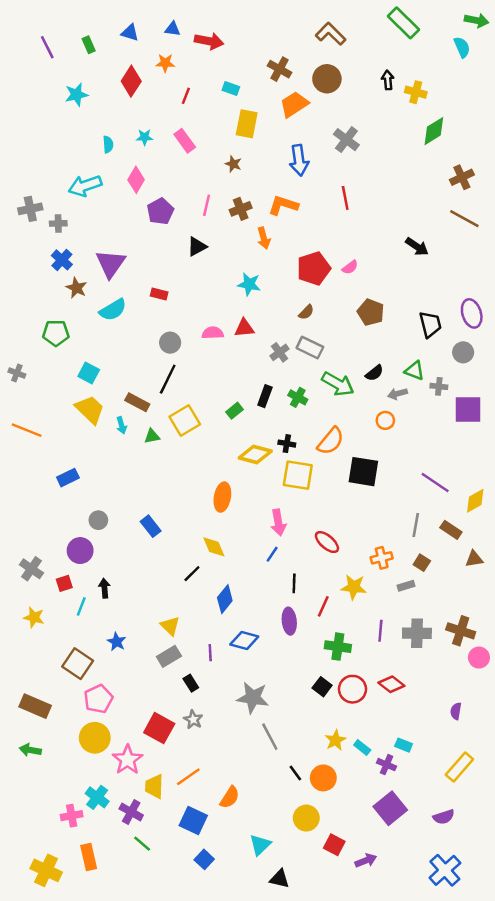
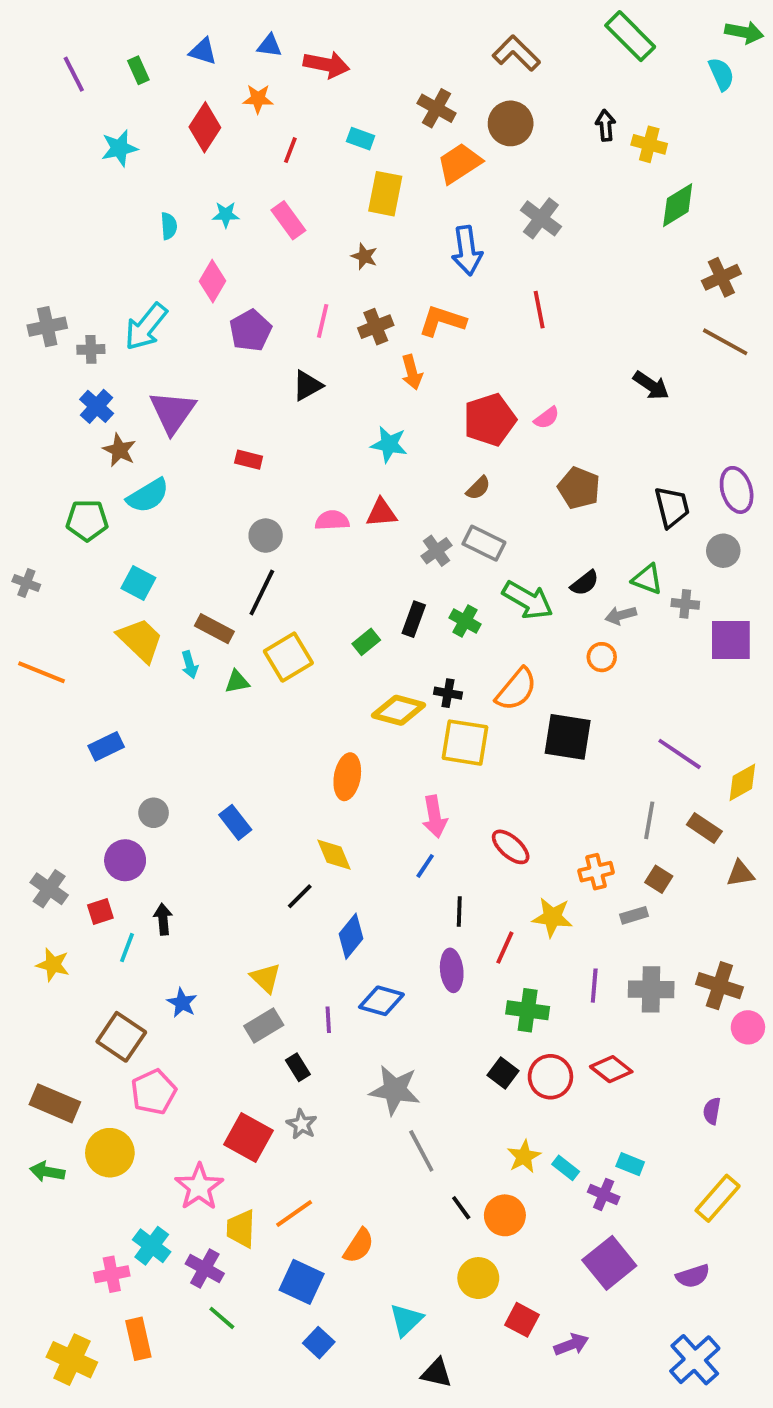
cyan arrow: (85, 186) -> (146, 327), moved, turned -32
cyan semicircle: (113, 310) -> (148, 496), moved
yellow circle: (95, 738) -> (110, 1153), moved

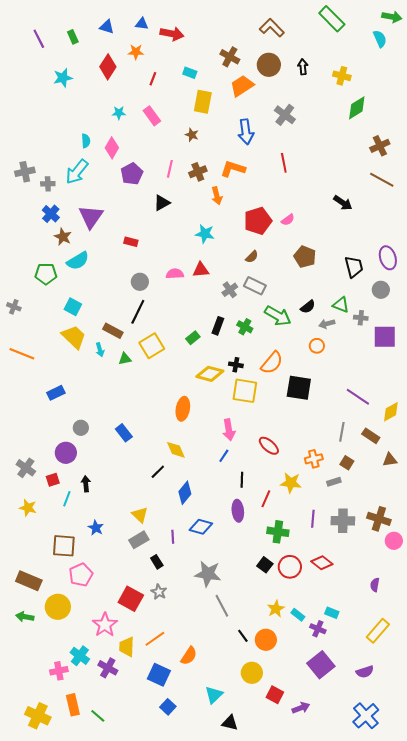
black arrow: (606, 125) -> (303, 67), moved
cyan semicircle: (169, 226) -> (86, 141), moved
brown square: (121, 1037) -> (64, 546), turned -30
green line: (222, 1318) -> (98, 716), moved

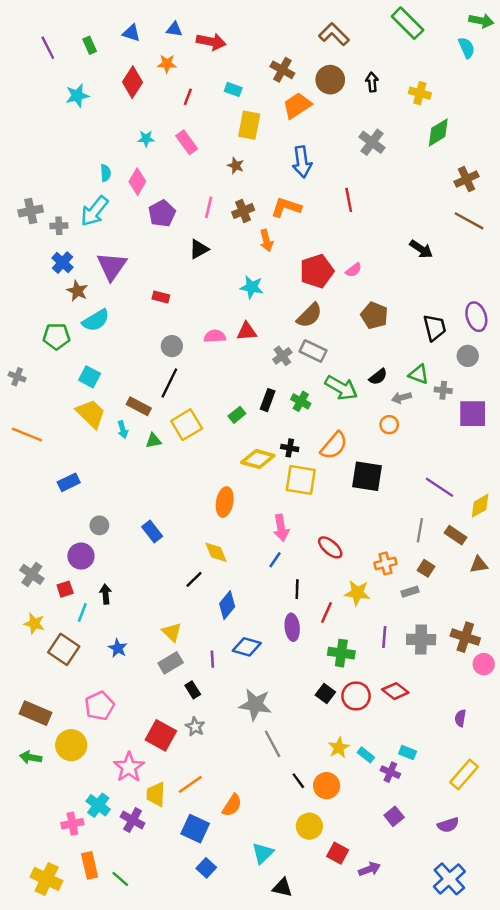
gray cross: (285, 115) -> (372, 142), moved
brown semicircle: (252, 257) -> (309, 315), size x1.6
brown square: (64, 546) -> (64, 649), moved, turned 30
purple square: (321, 665) -> (394, 816), size x0.6

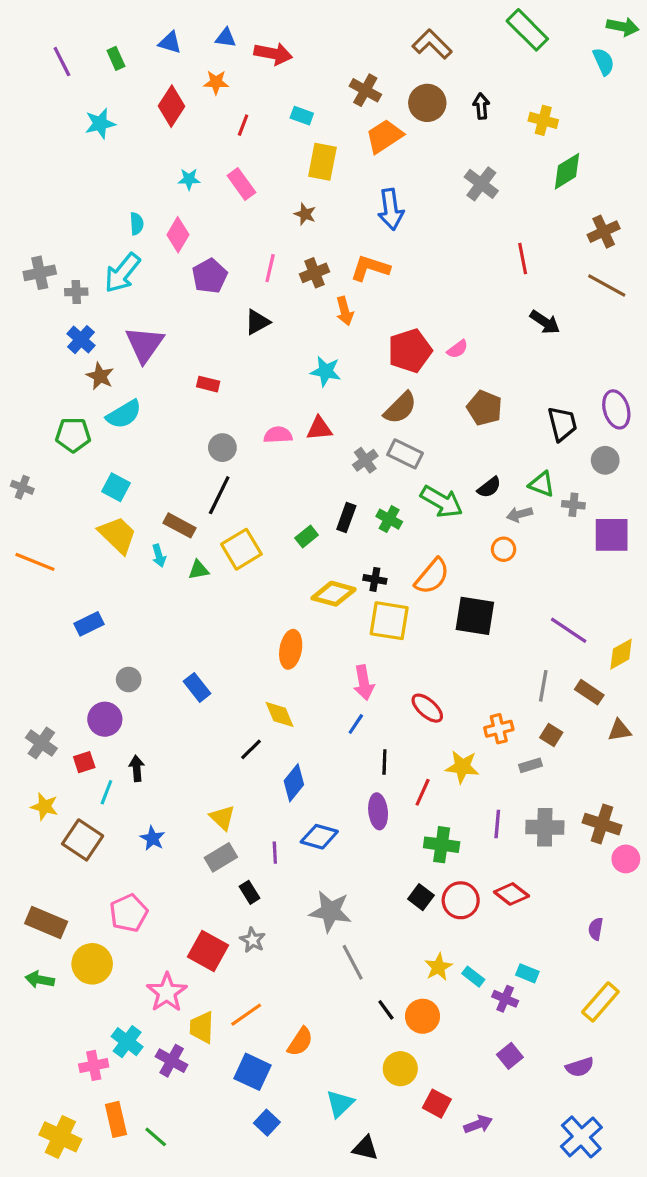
red line: (349, 200) -> (523, 259), moved

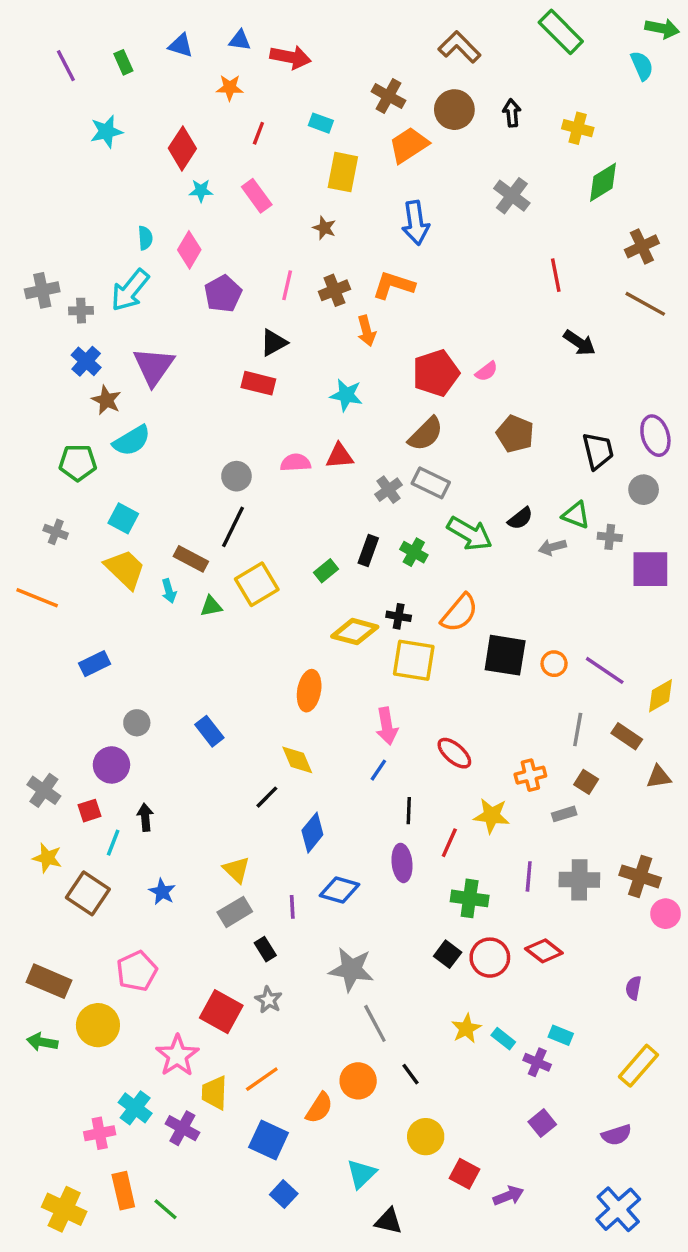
red diamond: (172, 106) -> (182, 148), moved
red rectangle: (208, 384) -> (258, 383), moved, size x1.4
gray cross: (22, 487) -> (56, 532), moved
orange circle: (504, 549) -> (554, 664), moved
orange circle: (423, 1016) -> (358, 1081), moved

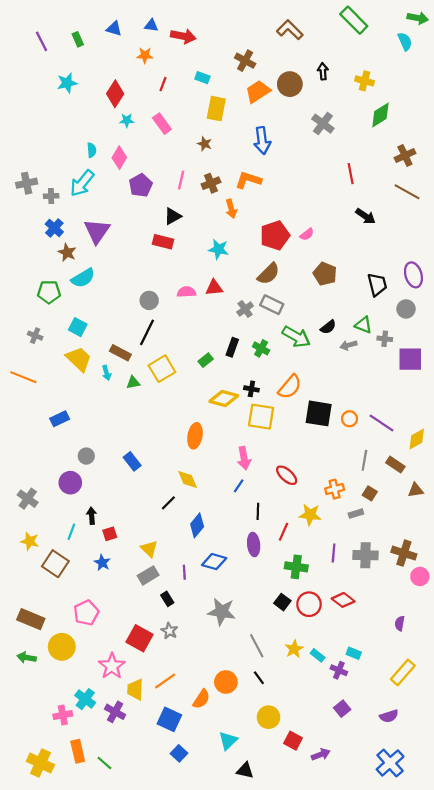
brown circle: (454, 110) -> (290, 84), moved
red square: (90, 811) -> (110, 534), moved
gray line: (375, 1023) -> (257, 646), moved

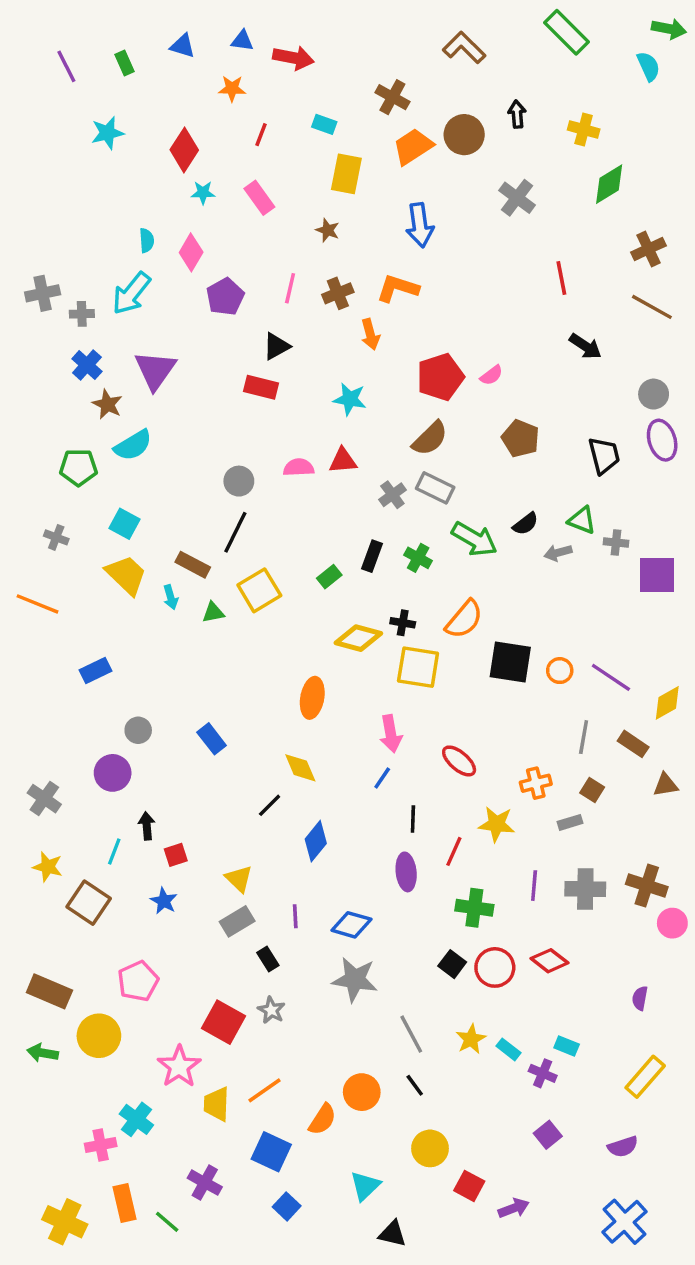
gray circle: (406, 309) -> (654, 394), moved
blue diamond: (214, 562) -> (351, 925), moved
purple cross: (115, 712) -> (205, 1183), moved

